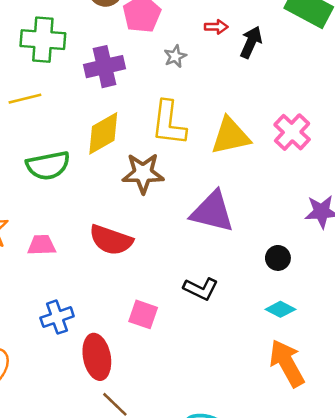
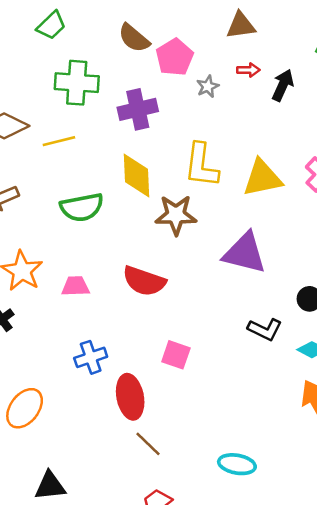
gray star: (175, 56) -> (208, 86), moved
yellow diamond: (103, 133) -> (136, 175), turned -63
black L-shape: (201, 289) -> (265, 329), moved

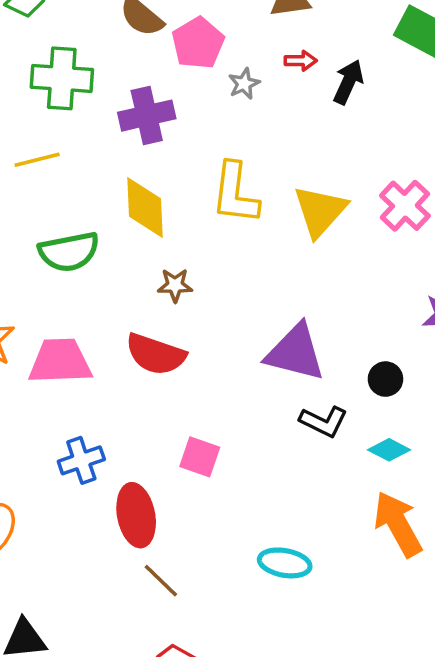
yellow triangle: (262, 178) -> (320, 211), turned -36
brown star: (176, 215) -> (175, 285), moved, size x0.6
purple triangle: (245, 253) -> (295, 352), moved
pink trapezoid: (75, 286) -> (60, 361), size x1.6
cyan ellipse: (237, 464) -> (285, 563), moved

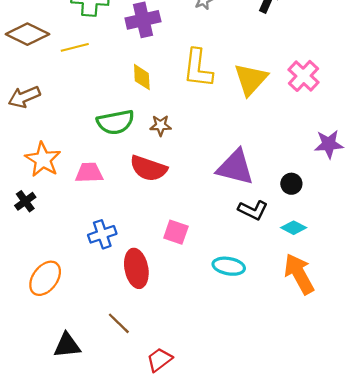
yellow diamond: (145, 207) -> (142, 77), size x0.7
green semicircle: (69, 252) -> (115, 122), moved
pink trapezoid: (60, 361) -> (89, 173), size x0.7
cyan ellipse: (285, 563) -> (229, 266), moved
brown line: (161, 581) -> (119, 323), moved

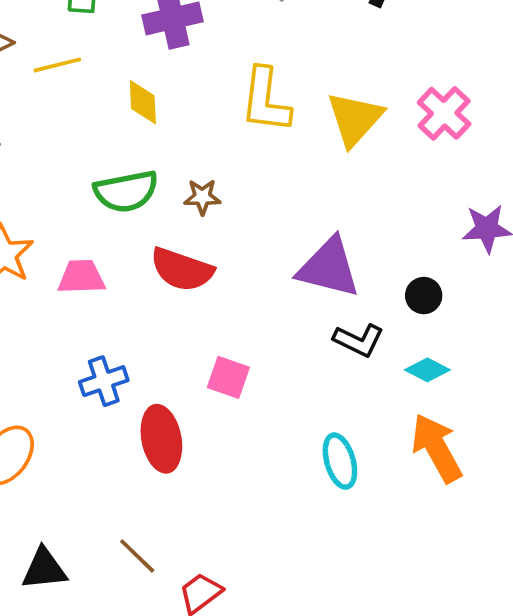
yellow diamond: (142, 77) -> (143, 102), moved
cyan ellipse: (229, 266) -> (340, 461), moved, turned 64
brown line: (119, 323) -> (137, 556), moved

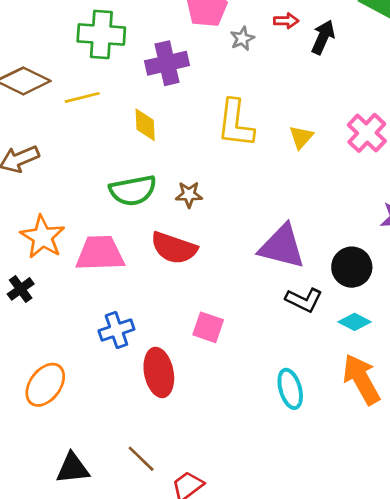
yellow triangle: (355, 119) -> (301, 137), size x0.6
pink trapezoid: (81, 277) -> (100, 253), size x1.4
black circle: (424, 296) -> (352, 267), size x1.5

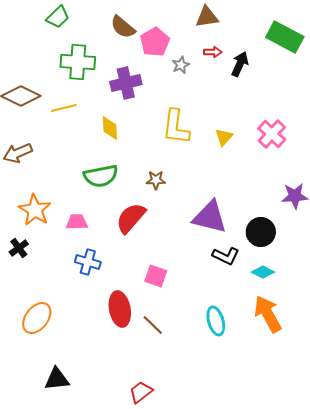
brown star: (189, 195) -> (156, 180), moved
red semicircle: (174, 248) -> (131, 218), turned 112
pink trapezoid: (100, 253) -> (77, 222), size x0.6
blue cross: (116, 330) -> (88, 262), moved, turned 35
brown line: (141, 459) -> (153, 325), moved

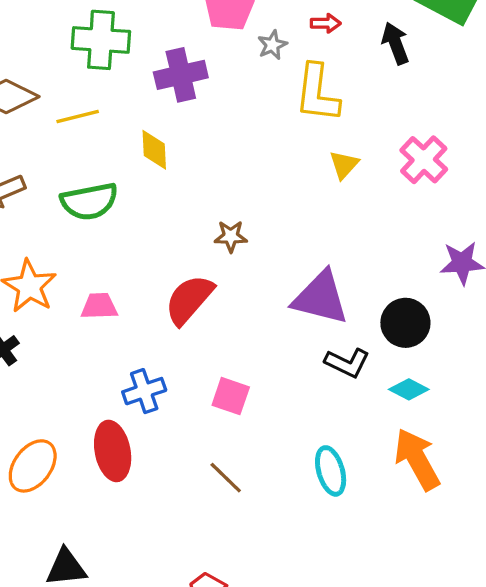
black arrow: (240, 64) -> (395, 43), moved, turned -45
yellow L-shape: (176, 127) -> (317, 93), moved
green semicircle: (101, 176) -> (89, 201), moved
blue cross: (88, 262) -> (144, 391), moved, turned -35
red ellipse: (120, 309) -> (113, 451), moved

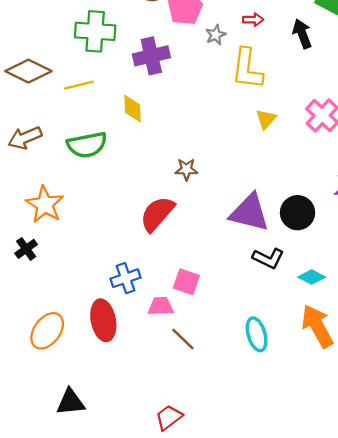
pink trapezoid: (99, 306) -> (161, 306), moved
black circle: (405, 323) -> (298, 213), moved

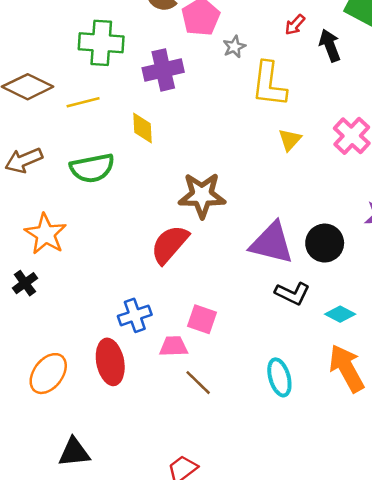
red arrow: (253, 20) -> (295, 25), moved, turned 132
brown star: (186, 169) -> (202, 195), size x1.8

